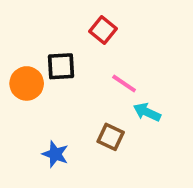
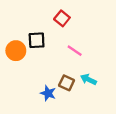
cyan arrow: (147, 112) -> (88, 79), moved
blue star: (55, 154) -> (48, 93), moved

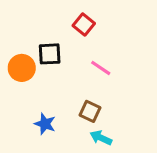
cyan arrow: (88, 79) -> (101, 138), moved
blue star: (48, 93) -> (45, 124), moved

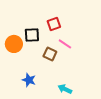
red square: (84, 24) -> (54, 24), moved, turned 32
brown square: (90, 111) -> (50, 54), moved

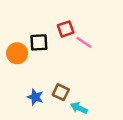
pink line: (65, 44) -> (84, 42), moved
brown square: (50, 54) -> (61, 92), moved

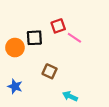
brown square: (61, 92) -> (50, 71), moved
blue star: (35, 97) -> (15, 86), moved

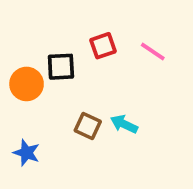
pink line: (74, 38) -> (153, 51), moved
cyan arrow: (70, 96) -> (124, 124), moved

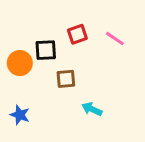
cyan arrow: (124, 124) -> (92, 109), moved
brown square: (88, 126) -> (66, 79), moved, turned -30

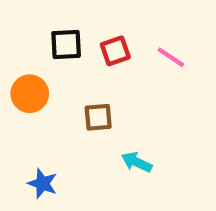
black square: (46, 50) -> (66, 44), moved
blue star: (20, 115) -> (43, 184), moved

